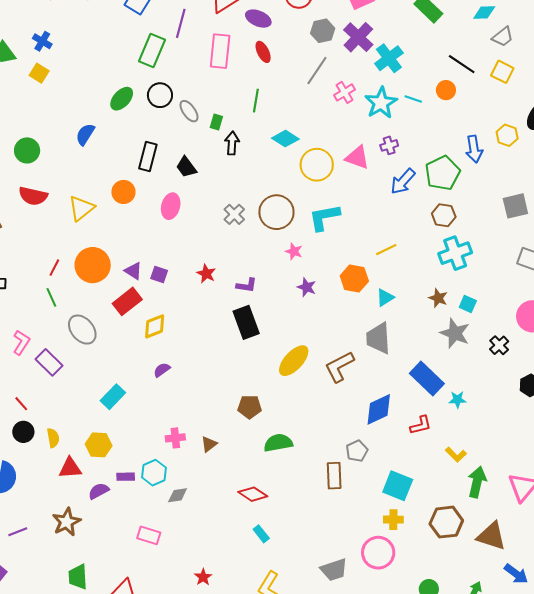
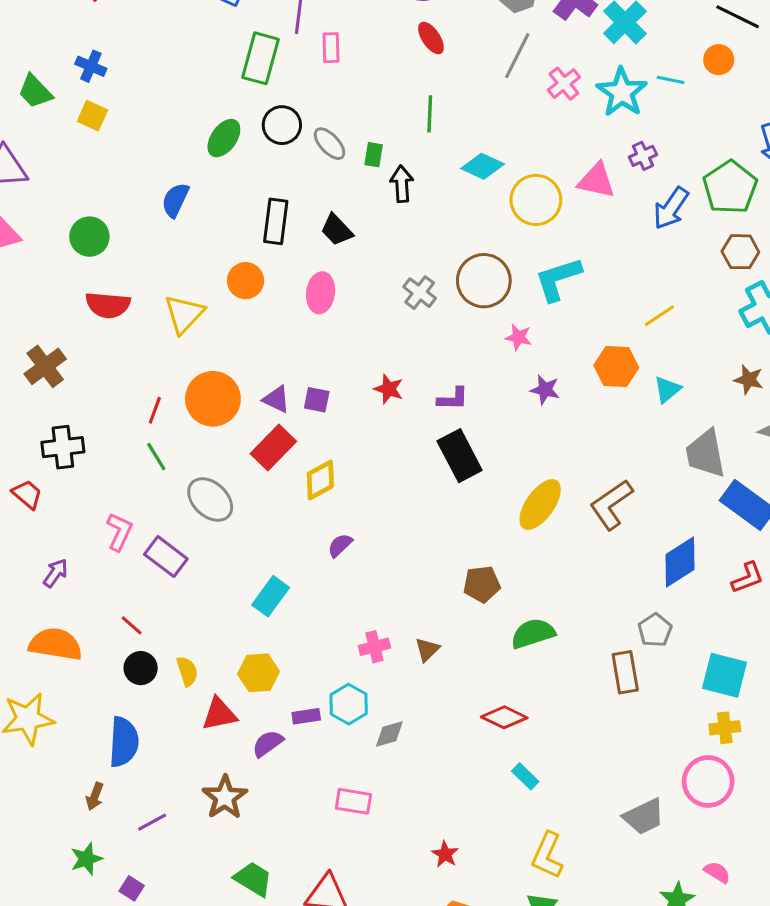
pink rectangle: (220, 51) -> (331, 48), moved, size x0.6
gray trapezoid: (378, 338) -> (705, 454), moved
green trapezoid: (78, 577) -> (253, 879), turned 132

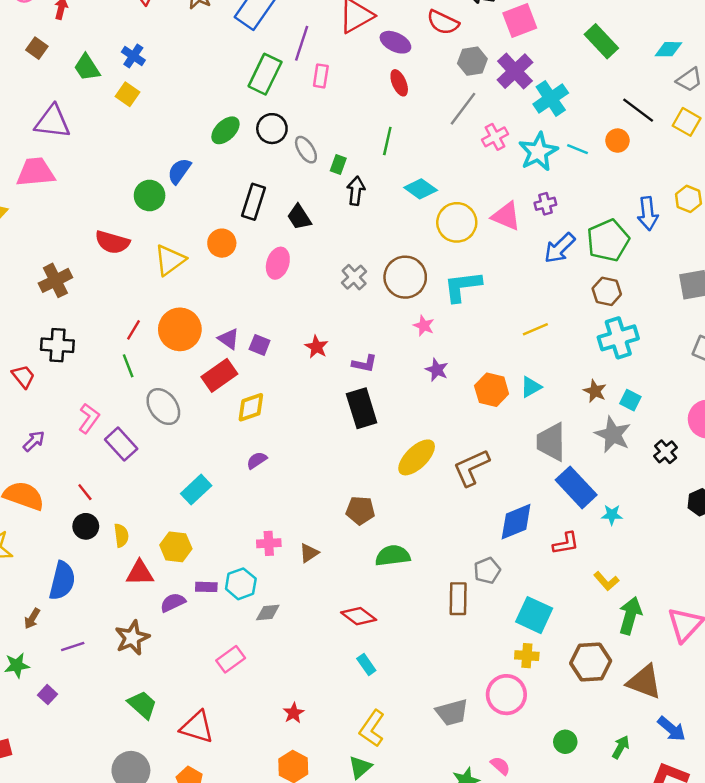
green circle: (89, 237) -> (150, 196), moved
orange hexagon: (616, 367) -> (492, 390), moved
pink rectangle: (353, 801) -> (231, 659), turned -56

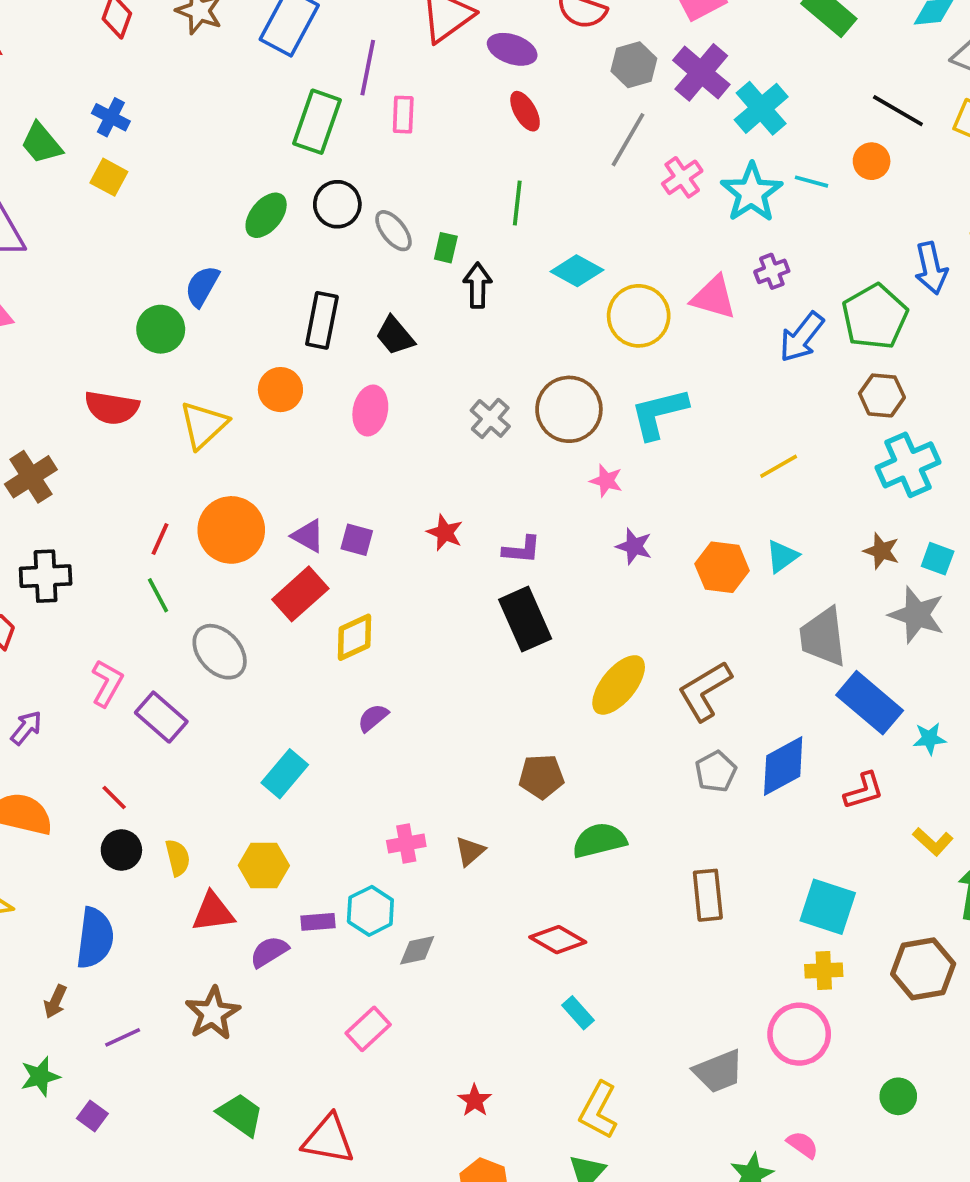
gray pentagon: (487, 571) -> (716, 771), moved

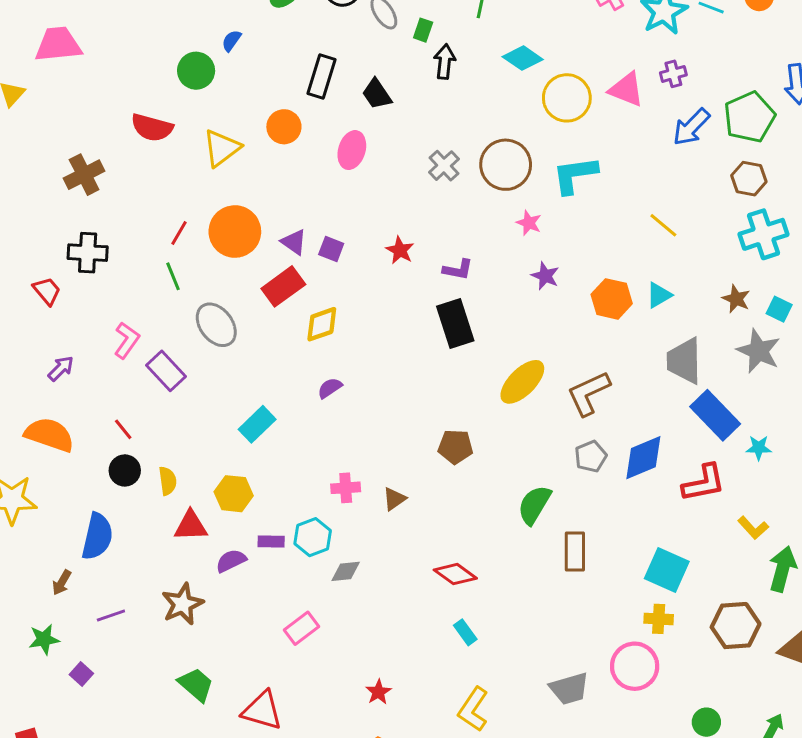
blue semicircle: (202, 286) -> (231, 41), size x0.7
yellow line: (779, 466) -> (663, 225), turned 64
red L-shape: (864, 791) -> (704, 483), size x1.4
green semicircle: (599, 840) -> (534, 505), moved, turned -51

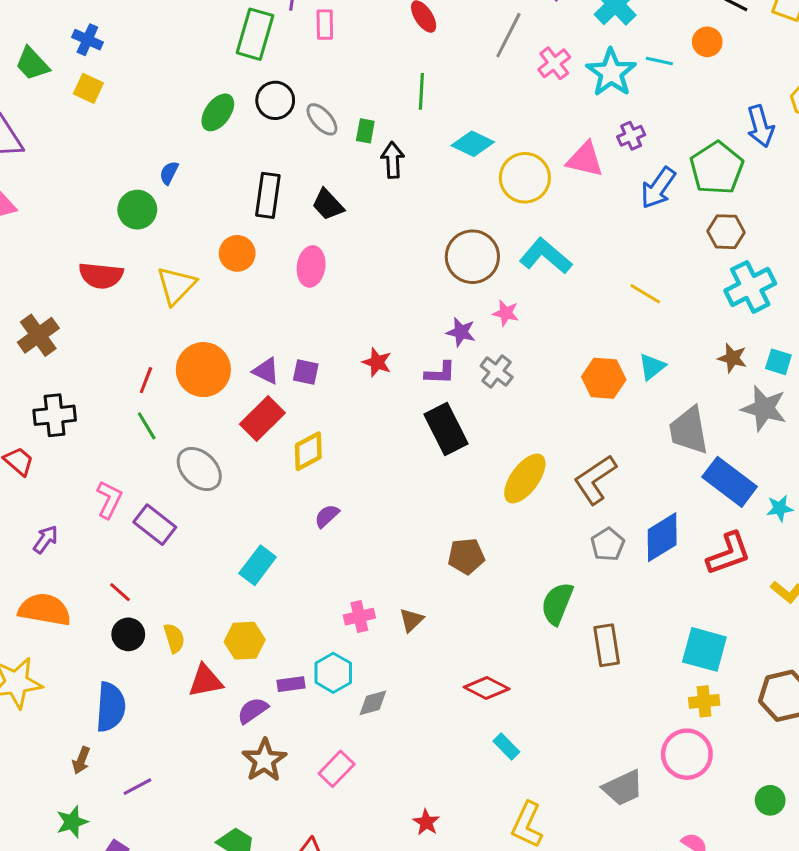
gray cross: (444, 166) -> (497, 372), moved
cyan L-shape: (575, 175) -> (546, 256), turned 57
purple star: (545, 276) -> (461, 332), moved
brown star: (183, 604) -> (264, 760), moved

